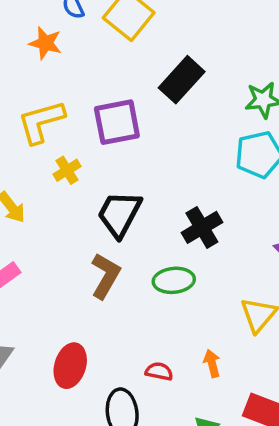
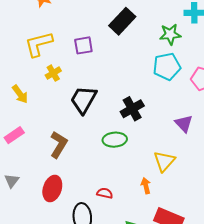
purple square: (117, 122) -> (83, 45), size x0.7
brown L-shape: (105, 276) -> (59, 145), moved
orange arrow: (212, 363) -> (146, 186), moved

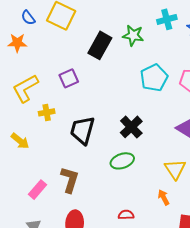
green star: (170, 34) -> (133, 35), moved, turned 30
yellow cross: (53, 73) -> (47, 112), turned 35
pink rectangle: (14, 135) -> (37, 190), moved

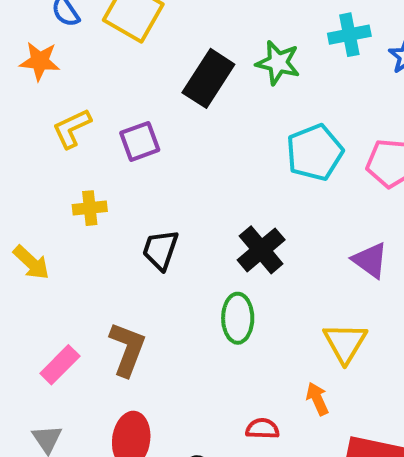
yellow L-shape: (25, 88) -> (72, 128), moved, size x0.7
black trapezoid: (82, 130) -> (160, 250), size x0.7
green ellipse: (122, 161) -> (238, 318), turned -75
red semicircle: (126, 215) -> (262, 429), moved

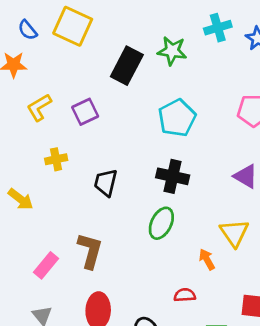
cyan pentagon: (315, 152) -> (177, 118), moved
black cross: (261, 250) -> (173, 176), turned -32
green ellipse: (238, 318) -> (161, 223), turned 32
orange arrow: (317, 399) -> (207, 259), moved

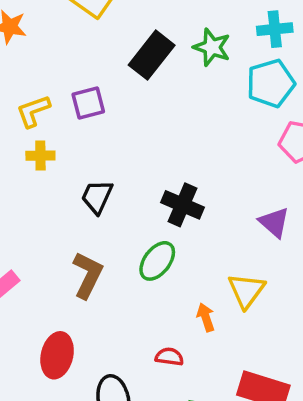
yellow L-shape: (39, 107) -> (33, 111), moved
cyan pentagon: (177, 118) -> (271, 83), moved
brown L-shape: (90, 251) -> (88, 275), moved

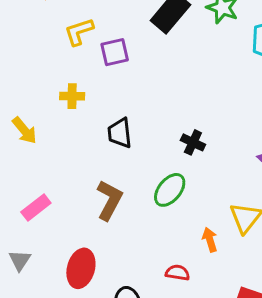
yellow L-shape: (33, 111) -> (79, 32), moved
black trapezoid: (97, 197) -> (120, 133), turned -32
black cross: (183, 205) -> (193, 142), size x0.7

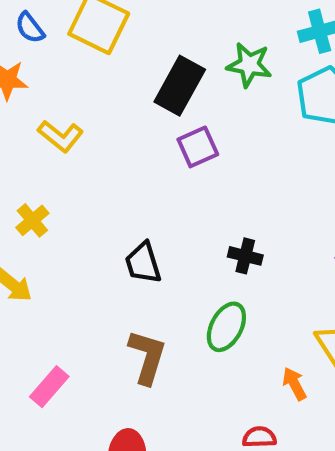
yellow L-shape: (79, 32) -> (61, 136), turned -112
purple square: (115, 52) -> (198, 147), moved
yellow cross: (72, 96) -> (32, 220), moved, turned -30

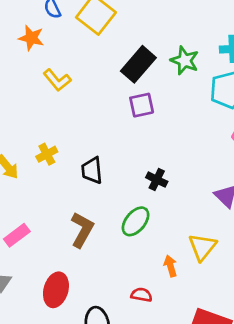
yellow cross: (32, 220) -> (47, 154), moved

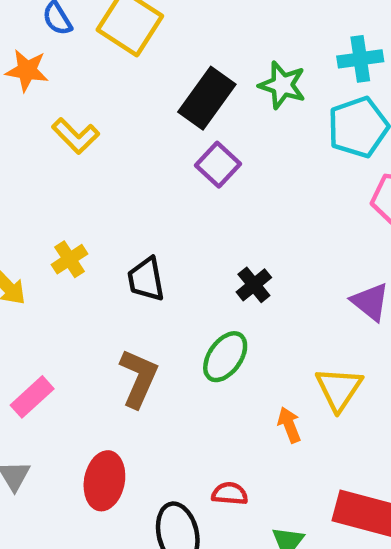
purple square: (142, 105) -> (218, 165), turned -30
black cross: (157, 180) -> (254, 285), turned 30
red semicircle: (141, 295) -> (230, 494), moved

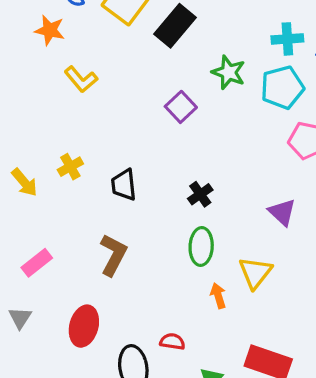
green star: (282, 85) -> (229, 72), moved
black rectangle: (207, 98) -> (175, 26), moved
green ellipse: (225, 357) -> (201, 247), moved, turned -36

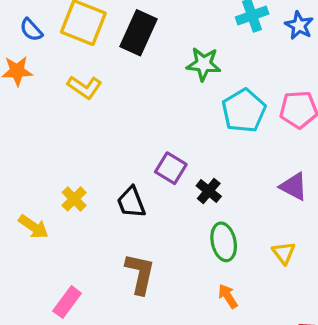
yellow L-shape: (81, 79) -> (84, 87), moved
cyan pentagon: (282, 87) -> (244, 111), moved
purple square: (181, 107) -> (171, 168), moved
yellow triangle: (255, 273) -> (284, 253), size x0.7
orange arrow: (218, 296) -> (228, 296), moved

